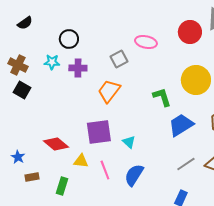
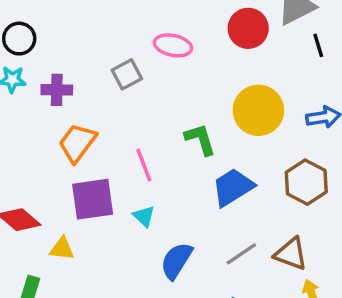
black circle: (69, 39) -> (19, 39), moved
orange trapezoid: (109, 91) -> (77, 143), moved
pink line: (105, 170) -> (144, 165), moved
blue semicircle: (134, 175) -> (176, 261), moved

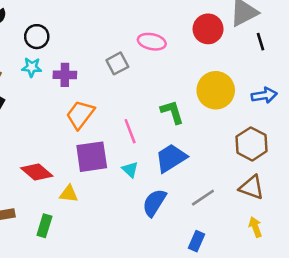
blue trapezoid: (233, 187) -> (171, 158), moved
brown triangle: (291, 254) -> (251, 187), moved

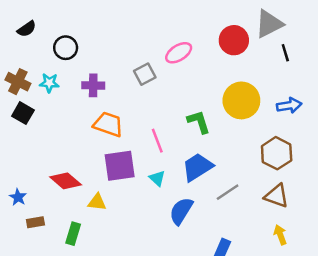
pink ellipse: (152, 42) -> (179, 53), turned -44
cyan star: (32, 67) -> (49, 83), moved
orange trapezoid: (80, 115) -> (108, 124), turned 72
gray line: (203, 198) -> (228, 192), moved

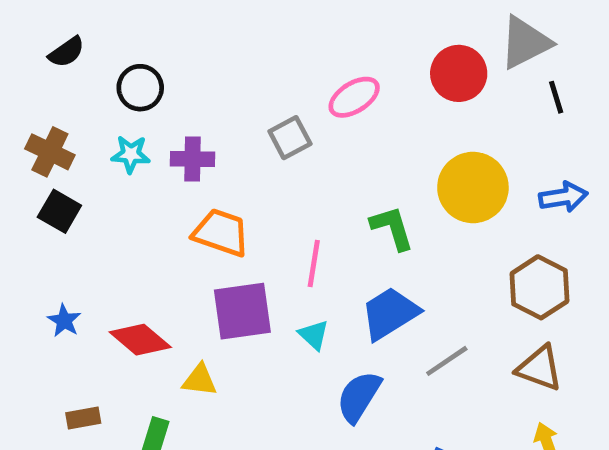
cyan star: (49, 83) -> (131, 154), moved
pink line: (157, 141) -> (314, 264), turned 30
blue star: (18, 197) -> (64, 321), moved

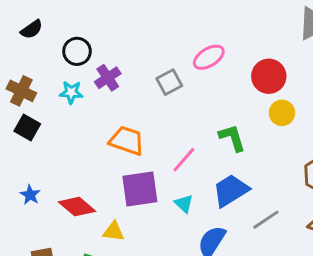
red circle: (459, 73) -> (269, 76), moved
purple cross: (193, 159) -> (108, 78), moved, turned -35
yellow circle: (473, 187) -> (282, 113), size x0.6
pink line: (314, 264) -> (184, 160), turned 32

